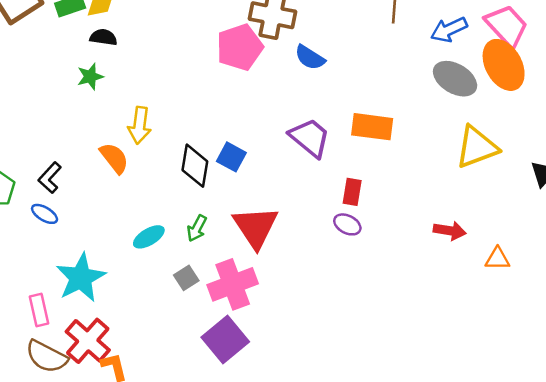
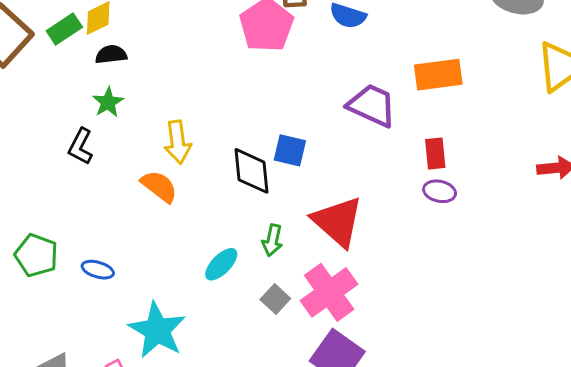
black L-shape: (50, 178) -> (81, 146), moved

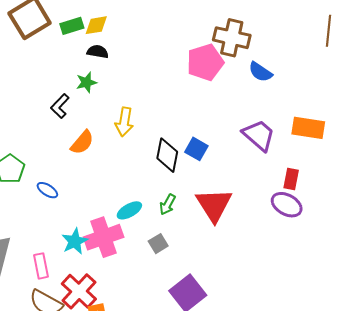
orange semicircle: (159, 186) -> (82, 142), moved, turned 76
purple ellipse: (440, 191) -> (287, 205), size x1.4
pink cross: (329, 292) -> (104, 237), moved
cyan star: (157, 330) -> (75, 241), size x0.7

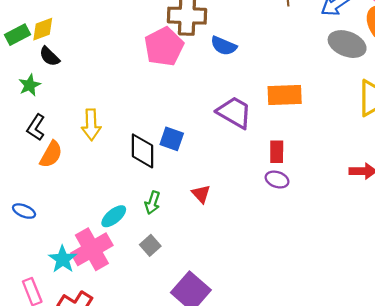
black semicircle: (98, 52) -> (49, 56), turned -135
green star: (86, 82) -> (30, 85), moved
black L-shape: (60, 106) -> (36, 127), moved
red triangle: (214, 205) -> (201, 194), size x0.5
purple ellipse: (287, 205) -> (277, 180), size x0.7

